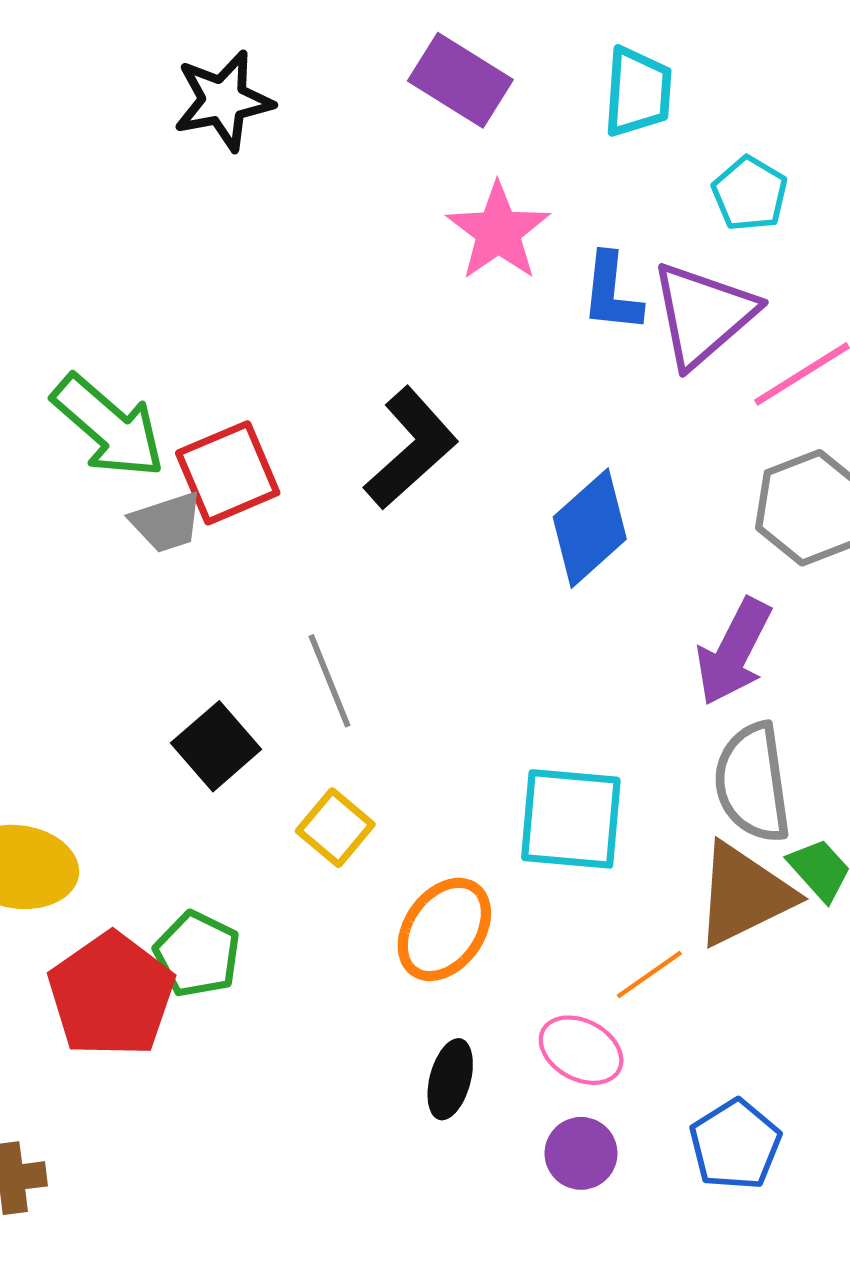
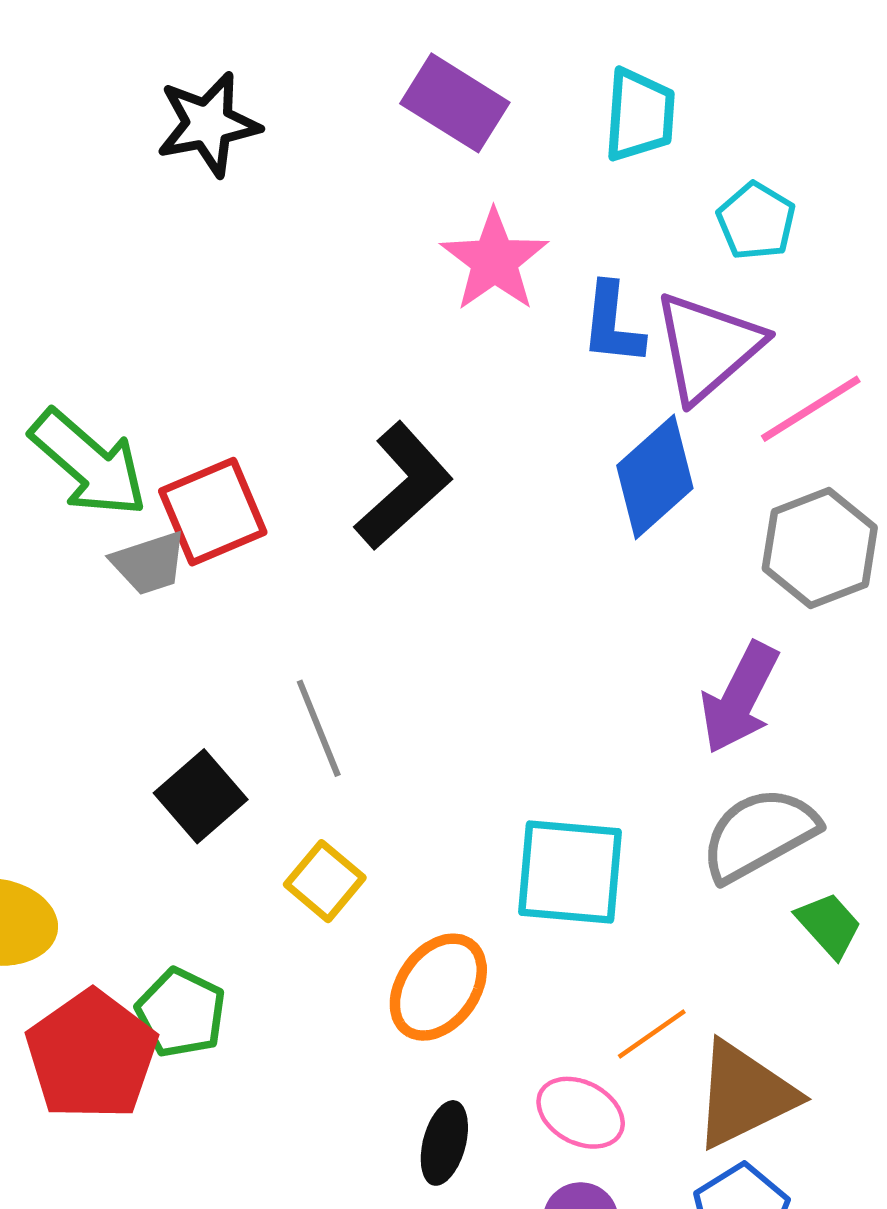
blue diamond: (590, 528) -> (655, 477), moved
gray semicircle: (753, 783) -> (759, 834), turned 69
brown triangle: (744, 895) -> (744, 1095), moved

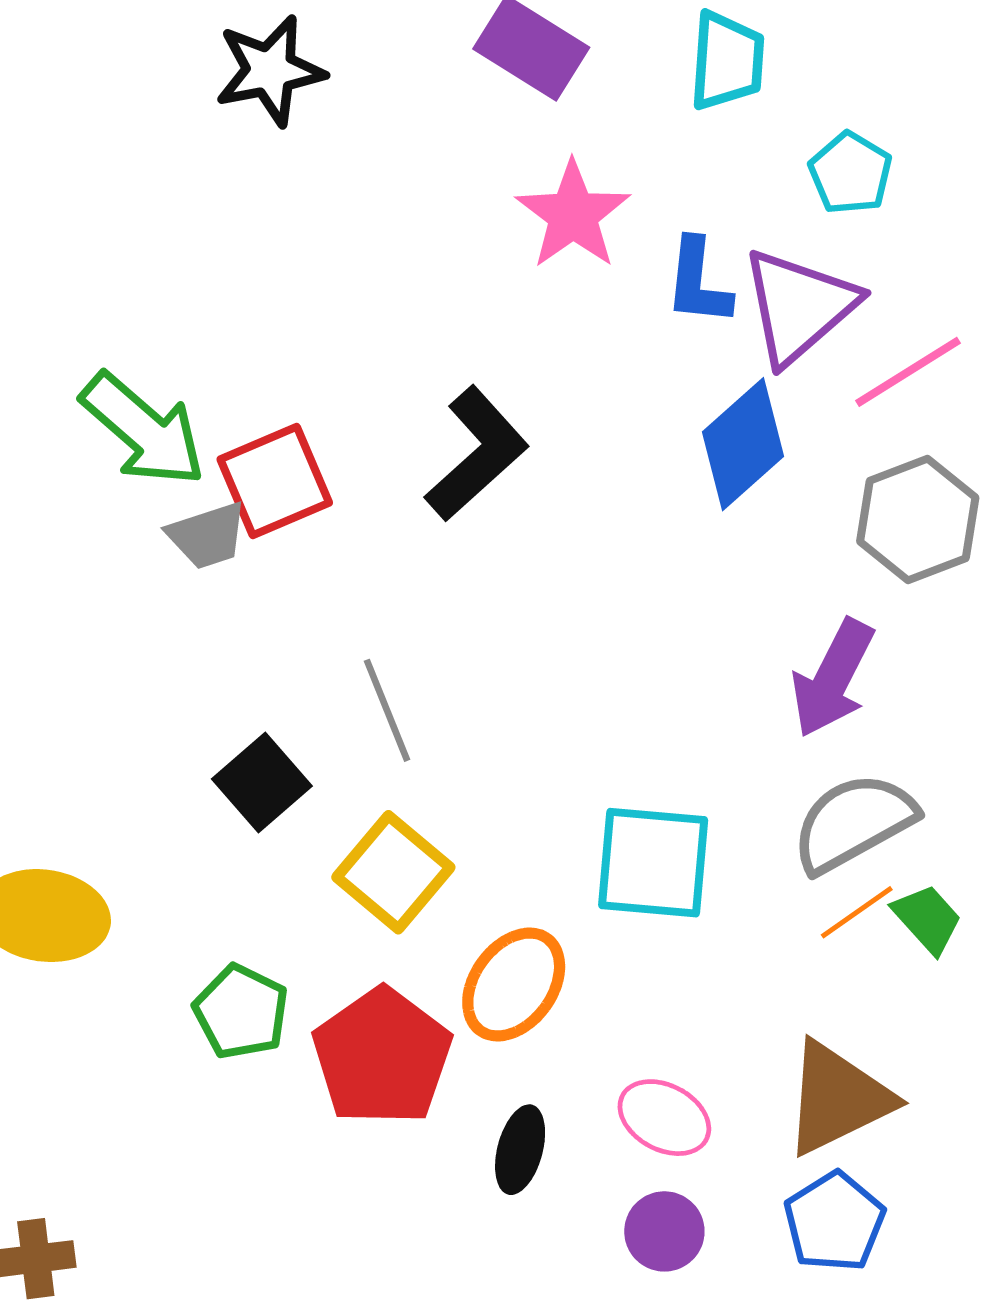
yellow square: (325, 881) -> (393, 872), size x1.4
orange line: (652, 1034) -> (857, 912), moved
red pentagon: (92, 1055) -> (382, 1057), moved

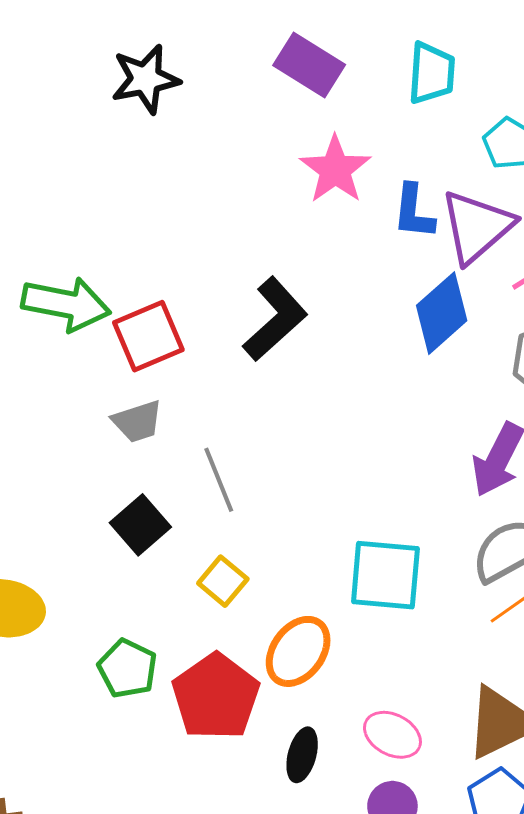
green arrow: (143, 430) -> (66, 304), turned -30
gray trapezoid: (207, 536) -> (137, 421), moved
yellow square: (393, 872) -> (223, 581), size x0.7

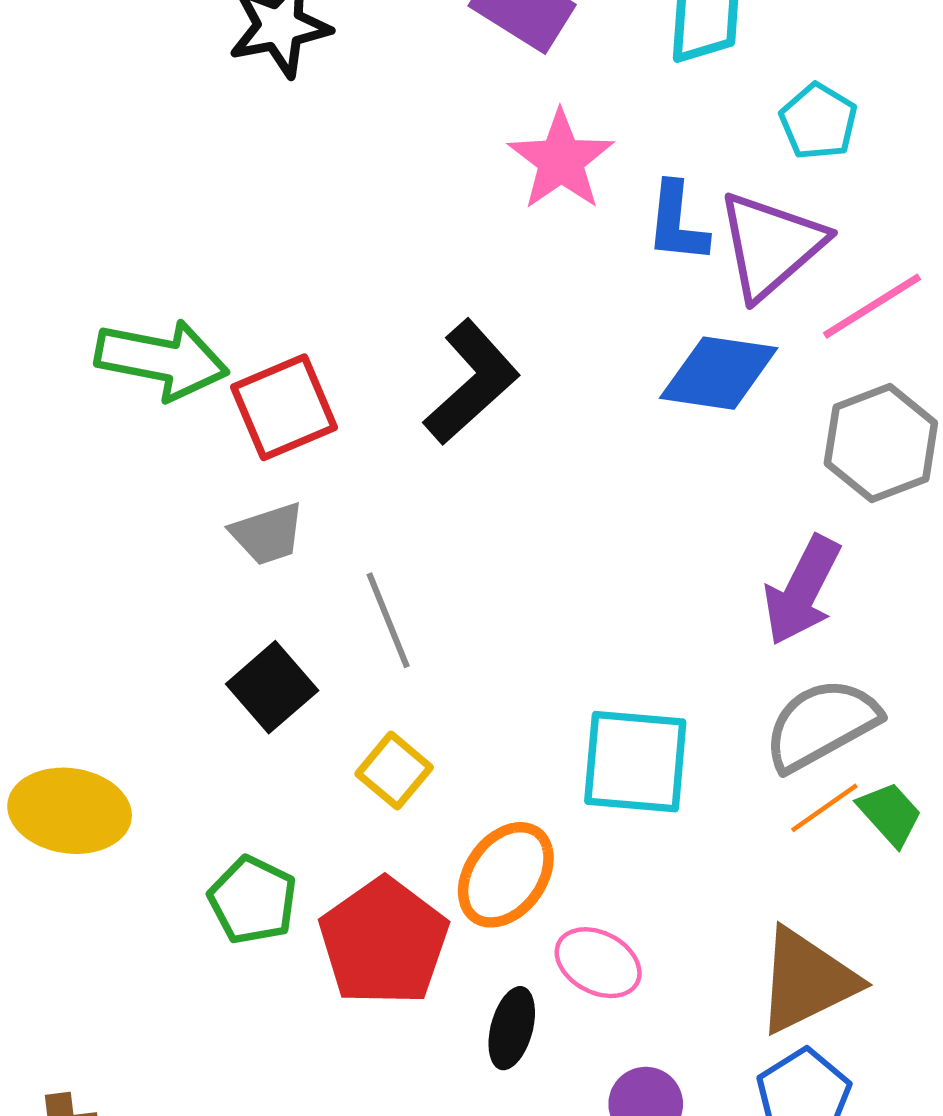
blue diamond: (442, 313) -> (719, 373), turned 50
pink ellipse: (392, 735) -> (598, 963), moved

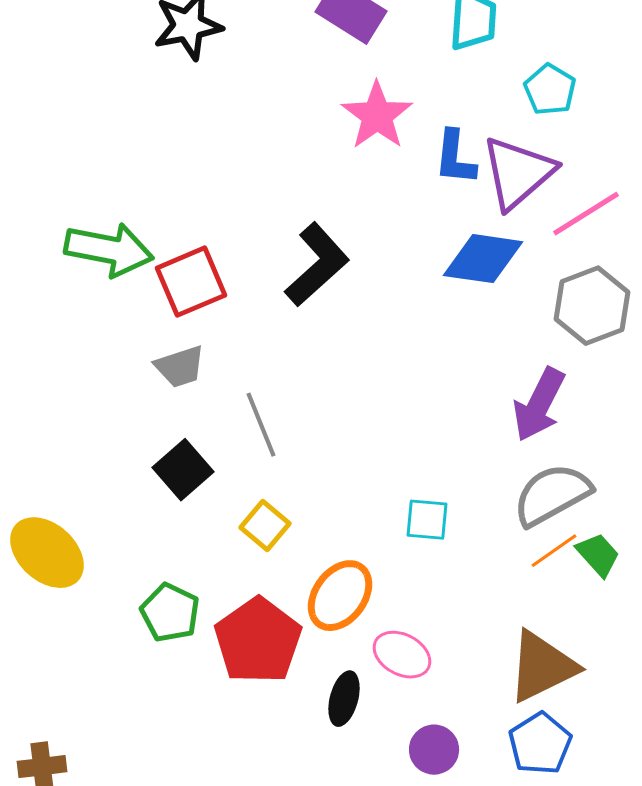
cyan square: (635, 762) -> (427, 520), size x0.6
yellow ellipse: (70, 811) -> (47, 553), turned 34

